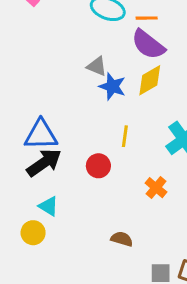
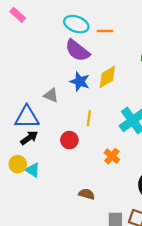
purple semicircle: (148, 44) -> (77, 51), moved
gray triangle: (97, 66) -> (51, 95), moved
black arrow: (44, 163) -> (29, 138), size x0.7
yellow circle: (33, 233) -> (18, 164), moved

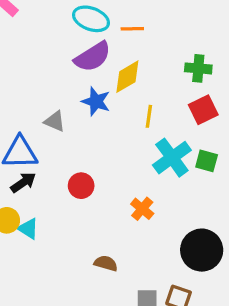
purple semicircle: (77, 51) -> (93, 57), turned -70
yellow diamond: (107, 77) -> (127, 77), moved
yellow line: (89, 118) -> (149, 116), moved

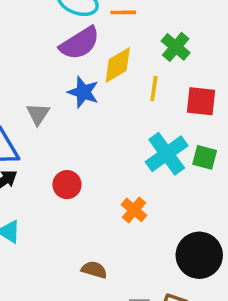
green cross: (198, 68) -> (176, 47), moved, turned 35
red square: (203, 110) -> (201, 101), turned 32
yellow line: (149, 116) -> (154, 89), moved
gray triangle: (55, 121) -> (38, 114), turned 40

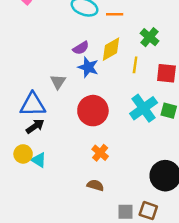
purple semicircle: (80, 43) -> (81, 48), moved, size x0.6
red circle: (67, 185) -> (93, 111), moved, size x1.6
orange cross: (134, 210) -> (100, 153), moved

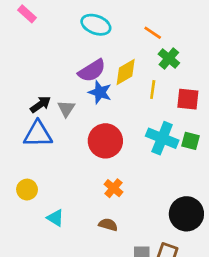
orange line: (115, 14) -> (153, 33), moved, turned 35
purple semicircle: (81, 48) -> (92, 71), size x1.5
cyan cross: (144, 108) -> (162, 138), turned -32
black arrow: (35, 126) -> (41, 104), moved
cyan triangle: (39, 160) -> (55, 218), moved

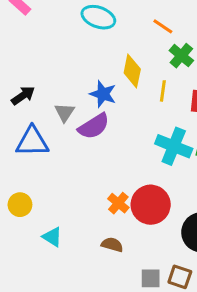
purple semicircle: (92, 71) -> (94, 126), moved
yellow diamond: (126, 72) -> (132, 71), turned -48
black arrow: (41, 104) -> (23, 96), moved
red circle: (105, 141) -> (151, 205), moved

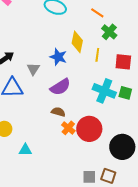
purple semicircle: (94, 126) -> (60, 87), moved
cyan triangle: (52, 237) -> (25, 150), turned -32
brown semicircle: (112, 245) -> (58, 112), moved

